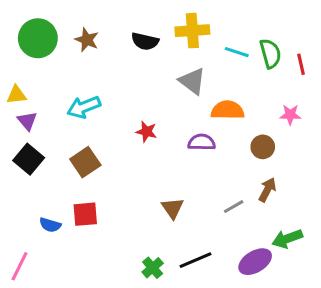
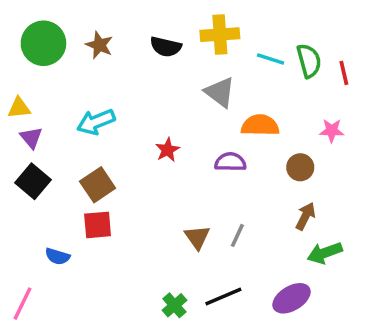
red star: (146, 132) -> (167, 150), turned 30
gray line: (234, 207) -> (237, 235), moved, turned -35
red square: (85, 214) -> (98, 225), moved
green arrow: (287, 239) -> (325, 253), moved

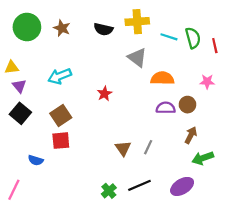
purple semicircle: (230, 162) -> (166, 108), moved

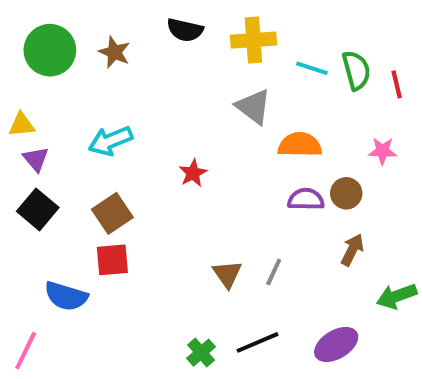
black semicircle: (103, 29) -> (185, 30), moved
green arrow: (203, 158) -> (397, 296), moved
blue semicircle: (36, 160) -> (66, 296), size x1.5

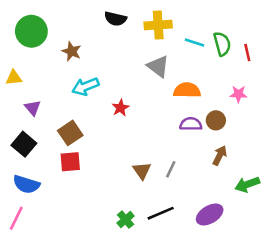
brown star: (114, 52) -> (72, 51), moved
cyan arrow: (110, 141) -> (85, 86), moved
purple triangle: (36, 159) -> (33, 108), moved
black square: (38, 209) -> (24, 144), moved
blue semicircle: (66, 296) -> (26, 184), moved

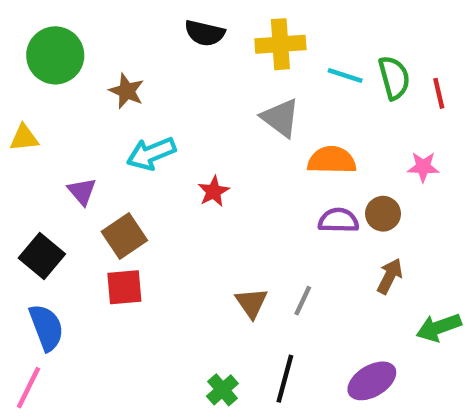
purple triangle: (33, 108) -> (82, 191), moved
blue semicircle: (26, 184) -> (46, 327), turned -128
black line: (161, 213) -> (285, 379), turned -52

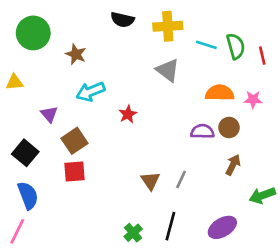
orange semicircle: (332, 160) -> (220, 93), moved

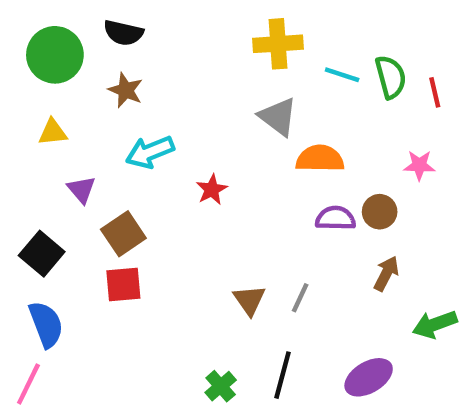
black semicircle: (122, 20) -> (123, 33), moved
yellow triangle: (15, 82) -> (53, 132), moved
orange semicircle: (220, 93) -> (320, 159), moved

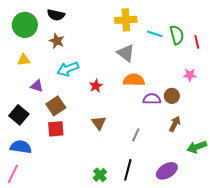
orange semicircle: (320, 159) -> (134, 80), moved
purple triangle: (81, 190) -> (37, 86), turned -32
brown triangle: (249, 300) -> (99, 123), moved
blue semicircle: (46, 324) -> (21, 147), turned -60

